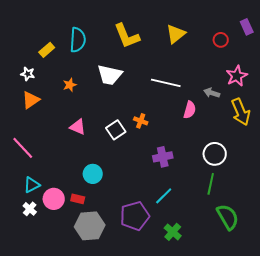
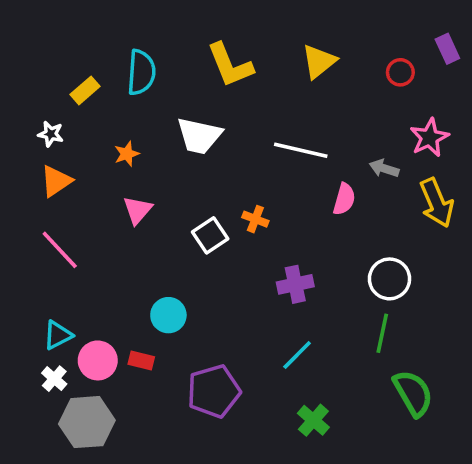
pink triangle: (78, 127) -> (138, 210), moved, turned 48
pink line: (23, 148) -> (60, 250), moved
purple pentagon: (135, 216) -> (214, 391), moved
gray hexagon: (90, 226) -> (87, 422), moved

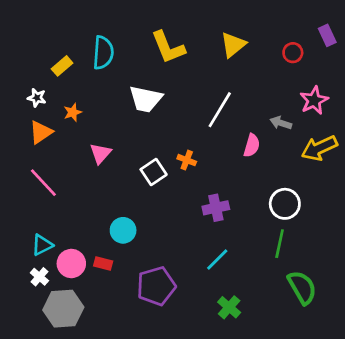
white line: (301, 150) -> (220, 110), turned -72
orange star: (127, 154) -> (73, 112), moved
yellow arrow: (437, 203) -> (319, 148), turned 88

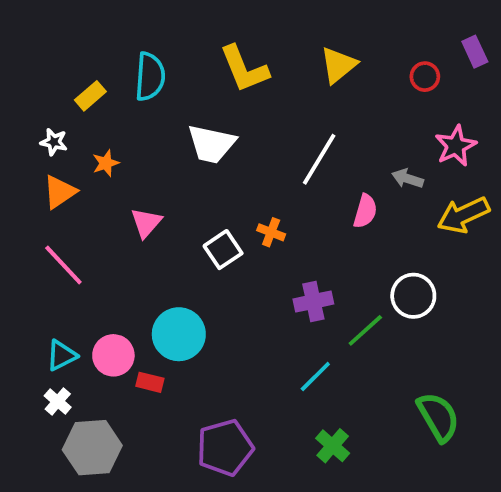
cyan circle: (123, 230) -> (179, 334), size x1.4
green line: (280, 244) -> (365, 330), moved, turned 36
pink circle: (71, 264) -> (113, 355), moved
purple pentagon: (156, 286) -> (225, 448), moved

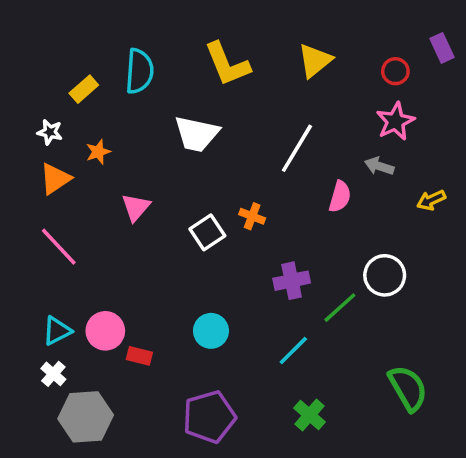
pink star: (456, 146) -> (395, 121), moved
yellow arrow: (463, 215) -> (431, 200), size x0.6
cyan circle: (179, 334) -> (211, 331), moved, size x0.7

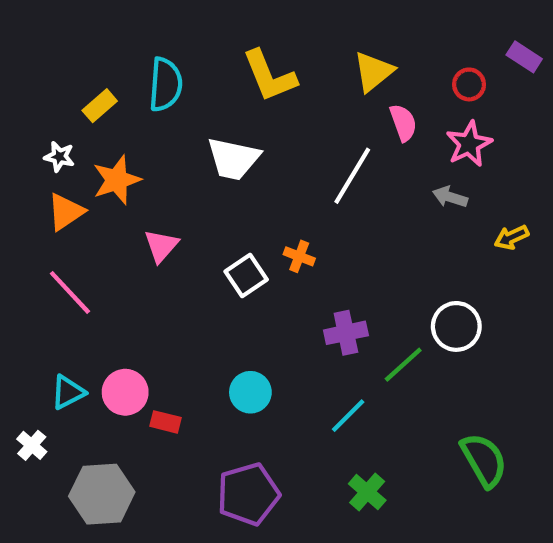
purple rectangle: (442, 48) -> (524, 57), turned -32
orange star: (98, 152) -> (117, 180), size x1.6
pink semicircle: (340, 197) -> (403, 123), moved, turned -36
white cross: (53, 374) -> (32, 445), moved

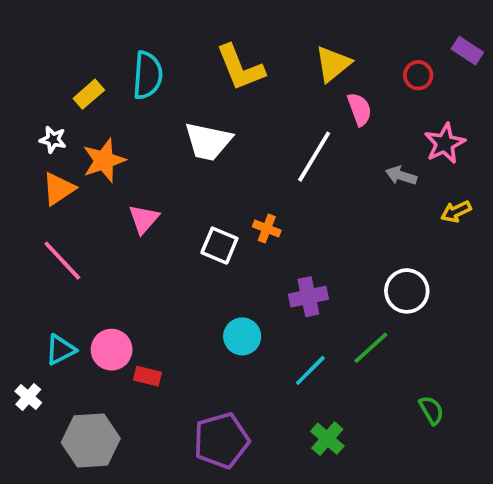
pink star: (469, 144) -> (445, 143), moved
white square: (246, 275) -> (219, 246), turned -33
green line: (403, 365) -> (371, 348), moved
cyan circle: (250, 392) -> (242, 336), moved
green semicircle: (484, 460) -> (431, 410), size x0.6

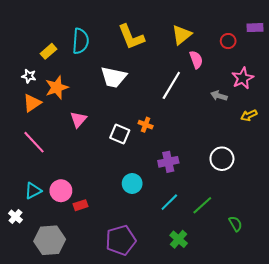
purple rectangle: (467, 51) -> (255, 28), turned -35
green line: (371, 348) -> (202, 205), moved
red rectangle: (148, 376) -> (81, 205), turned -32

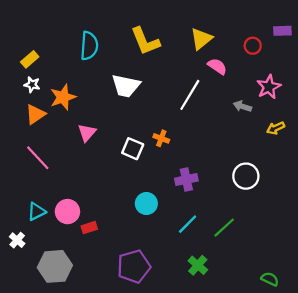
yellow rectangle: (49, 51) -> (30, 59), moved
pink semicircle: (196, 60) -> (217, 66), turned -36
green semicircle: (235, 224) -> (270, 279), moved, turned -35

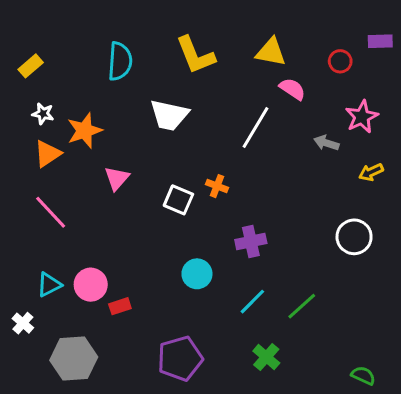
yellow triangle: (201, 39) -> (271, 52), turned 50
yellow rectangle: (30, 59) -> (31, 66), moved
white circle: (246, 176) -> (354, 237), moved

